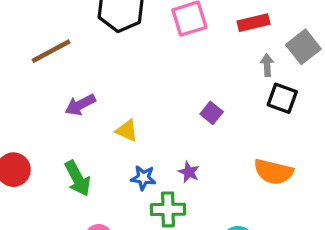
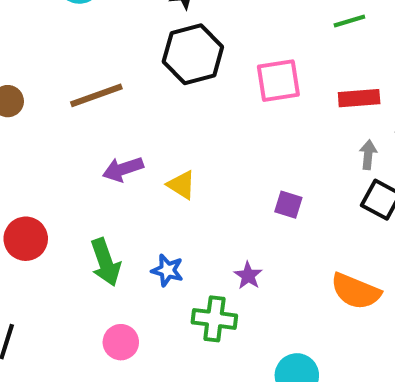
purple square: (212, 113) -> (288, 205), turned -30
yellow triangle: (127, 130) -> (182, 185), moved
blue star: (143, 178) -> (167, 270), moved

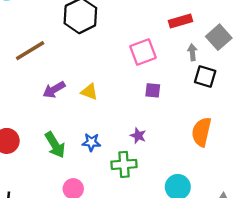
pink square: (278, 81) -> (143, 52), moved
orange semicircle: (356, 291) -> (201, 132), turned 92

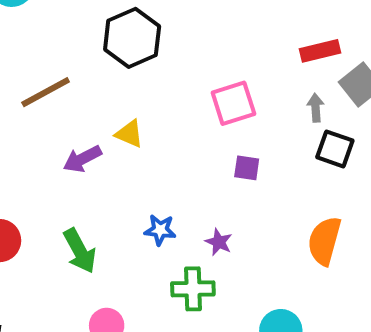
red rectangle: (181, 21) -> (320, 51), moved
yellow triangle: (89, 92) -> (129, 134), moved
blue star: (91, 142) -> (160, 230), moved

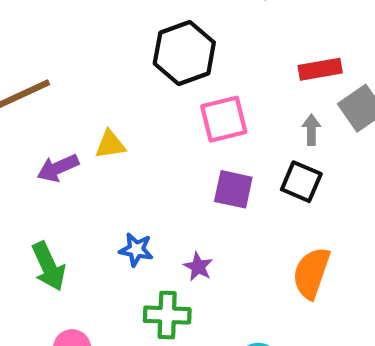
black hexagon: (132, 38) -> (184, 53), moved
yellow triangle: (129, 134) -> (110, 144), turned -36
black square: (335, 149) -> (301, 182), moved
purple square: (247, 168) -> (233, 189), size x1.4

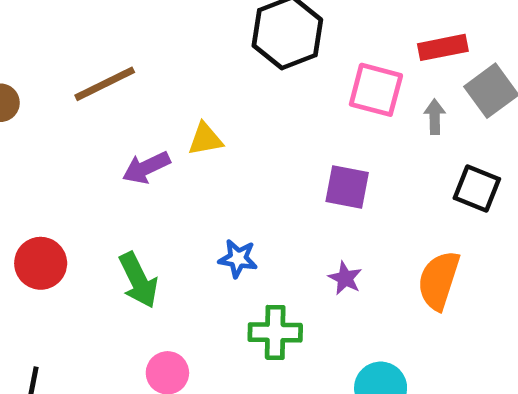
pink square: (224, 119) -> (376, 90), moved, turned 30
black square: (301, 182) -> (477, 189), moved
purple star: (198, 267) -> (345, 278), moved

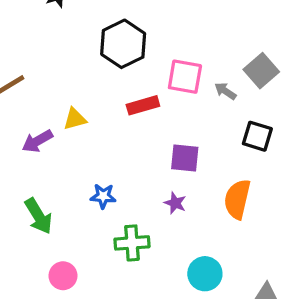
red rectangle: (443, 47) -> (143, 105), moved
gray arrow: (435, 117) -> (225, 91), turned -50
purple square: (347, 187) -> (185, 158), moved

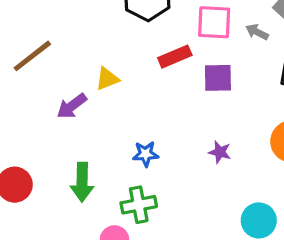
purple square: (185, 158) -> (218, 78), moved
green arrow: (38, 216) -> (82, 182), turned 39
green cross: (132, 243) -> (139, 205), moved

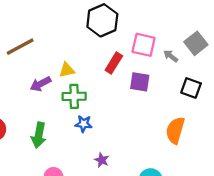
red rectangle: (175, 57) -> (114, 63), turned -45
purple star: (220, 152) -> (102, 160), moved
green cross: (139, 205) -> (74, 96), moved

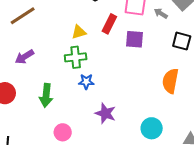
yellow triangle: (67, 70) -> (79, 32), moved
purple arrow: (40, 84) -> (24, 57), moved
purple star: (102, 160) -> (105, 113), size x1.5

